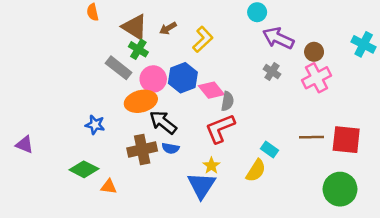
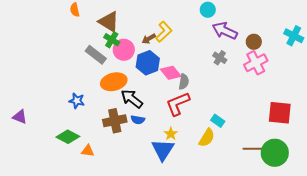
brown arrow: (168, 28) -> (149, 39), moved
pink circle: (153, 79) -> (124, 50), moved
brown line: (312, 137) -> (253, 149), moved

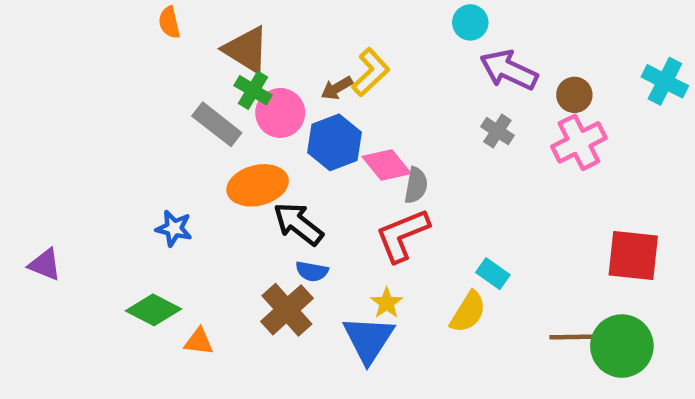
brown cross: (115, 121) -> (287, 310), moved, turned -30

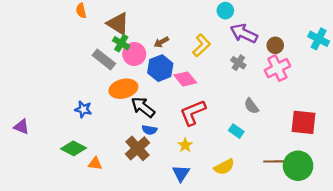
yellow L-shape: (371, 72) -> (201, 45), moved
gray semicircle: (416, 185) -> (251, 106), moved, turned 133
yellow semicircle: (468, 312) -> (224, 167), moved, turned 30
blue triangle: (368, 339) -> (181, 173), moved, size x0.7

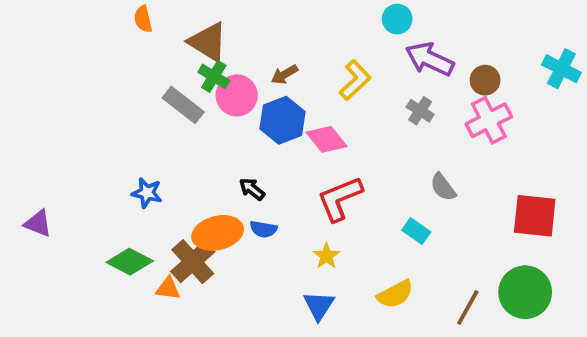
orange ellipse: (123, 89) -> (218, 233), moved
black arrow: (143, 107) -> (252, 189), size x0.6
brown cross: (137, 148) -> (193, 262), moved
brown line: (274, 161) -> (468, 307), moved, turned -60

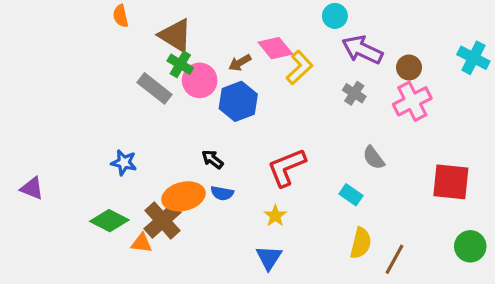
pink diamond: (326, 139) -> (275, 48), moved
green circle: (525, 292) -> (470, 246), moved, size x0.7
yellow semicircle: (395, 294) -> (361, 243), moved, turned -48

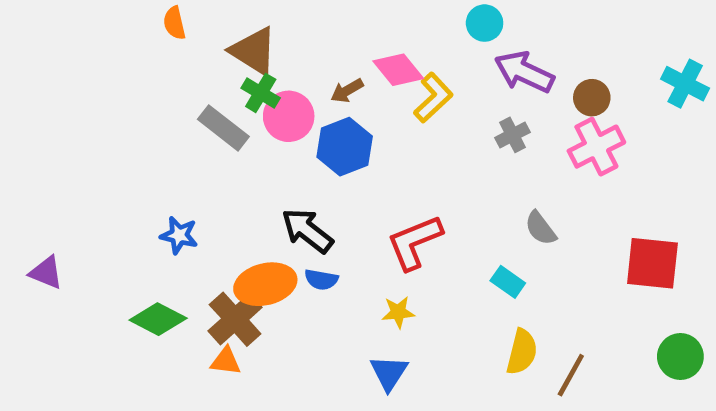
gray cross: (354, 93) -> (513, 135), turned 30
black arrow: (212, 159) -> (307, 231), size x1.6
yellow star: (275, 216) -> (398, 312), turned 30
orange triangle: (142, 243) -> (226, 361), moved

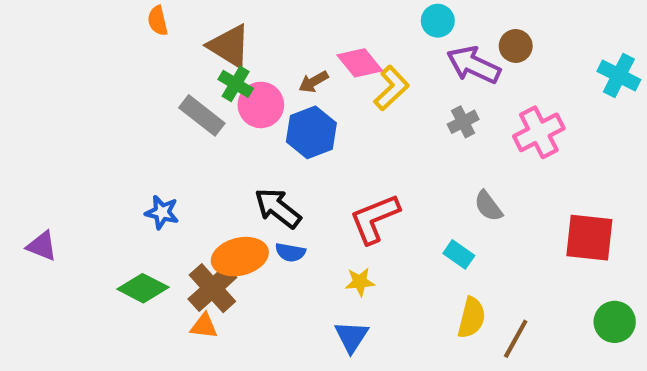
brown circle: (592, 98) -> (516, 46), moved

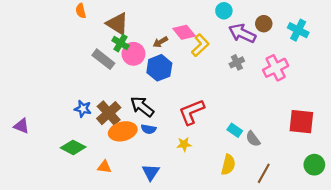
cyan cross: (619, 75) -> (298, 30), moved
gray semicircle: (488, 206) -> (253, 139), moved
brown cross: (212, 288) -> (109, 113), moved
yellow semicircle: (471, 318) -> (228, 165), moved
blue triangle: (351, 337) -> (151, 172), moved

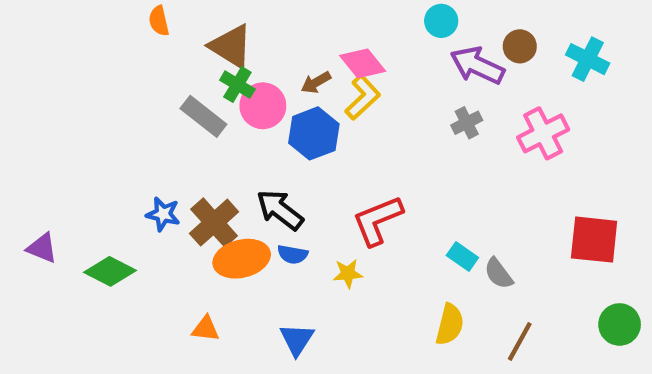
yellow L-shape: (200, 45) -> (363, 97), moved
yellow star: (184, 144) -> (348, 274), moved
green diamond: (73, 147) -> (110, 271), moved

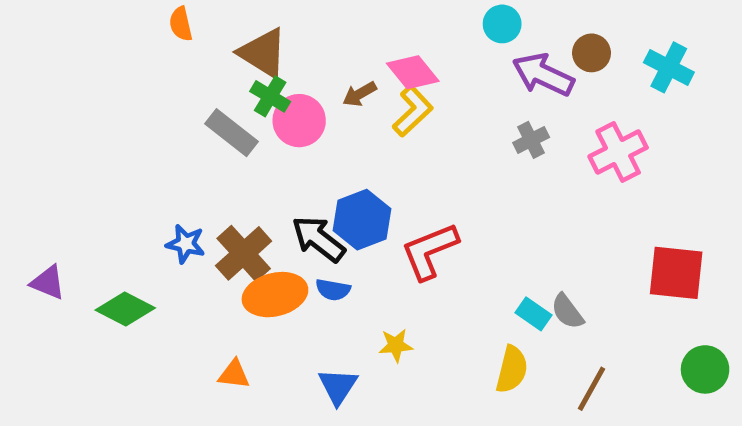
blue hexagon: (314, 133) -> (362, 220), moved
cyan rectangle: (462, 257) -> (534, 314), moved
yellow star: (348, 274) -> (396, 345), moved

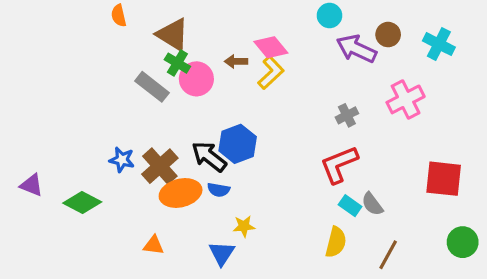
brown arrow: (360, 94) -> (236, 61), turned 30
gray cross: (531, 140) -> (347, 115), moved
red L-shape: (430, 251) -> (339, 164), moved
yellow star: (396, 345) -> (244, 226), moved

